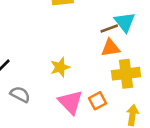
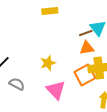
orange square: (98, 101) -> (85, 75), moved, size x1.5

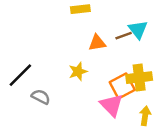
orange triangle: (87, 48) -> (97, 43), moved
pink triangle: (56, 90) -> (112, 105), moved

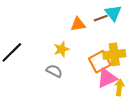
gray semicircle: (41, 97) -> (54, 71), moved
pink triangle: (112, 105) -> (107, 78), moved, turned 50

